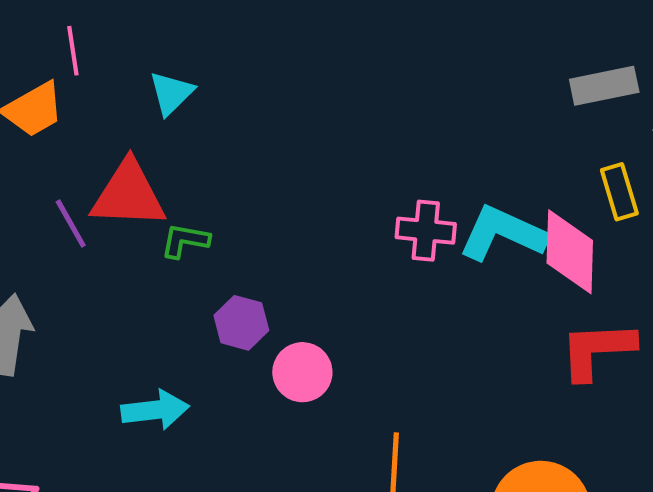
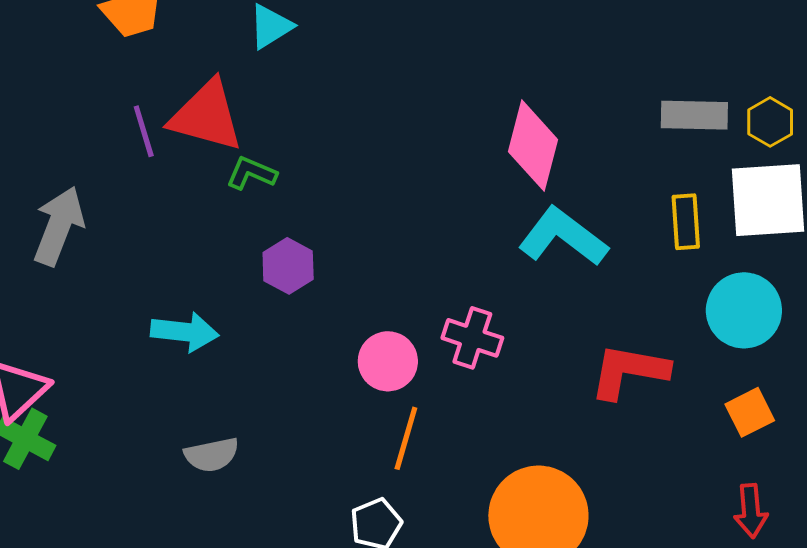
pink cross: (426, 231) -> (472, 338), moved
pink diamond: (570, 252) -> (533, 146), moved
pink circle: (302, 372) -> (388, 361), moved

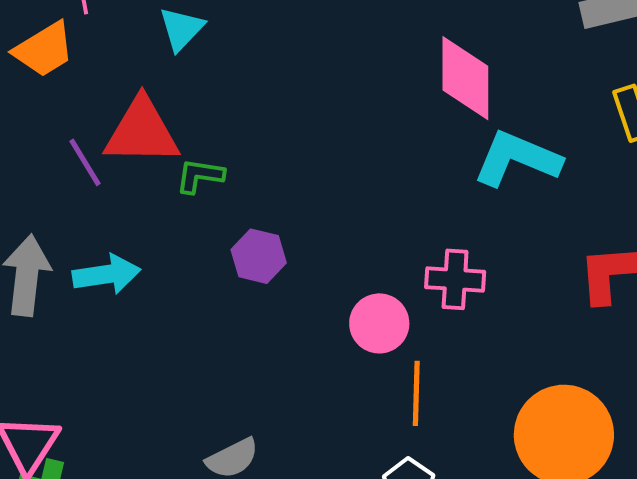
cyan arrow: (185, 332) -> (107, 274), moved

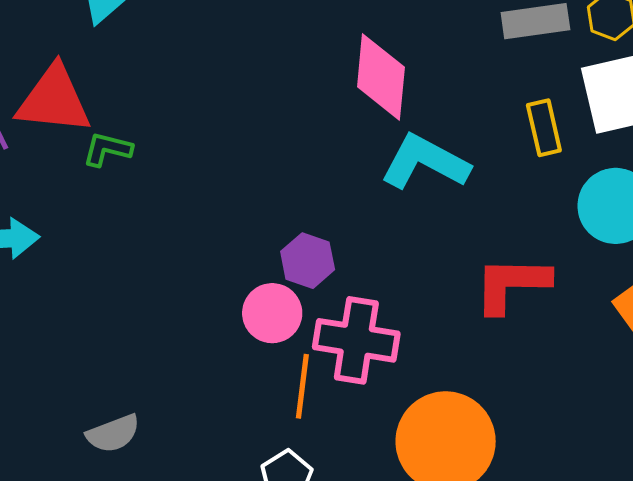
purple hexagon: (259, 256) -> (308, 261), moved
pink cross: (455, 279) -> (356, 340), moved, size x1.4

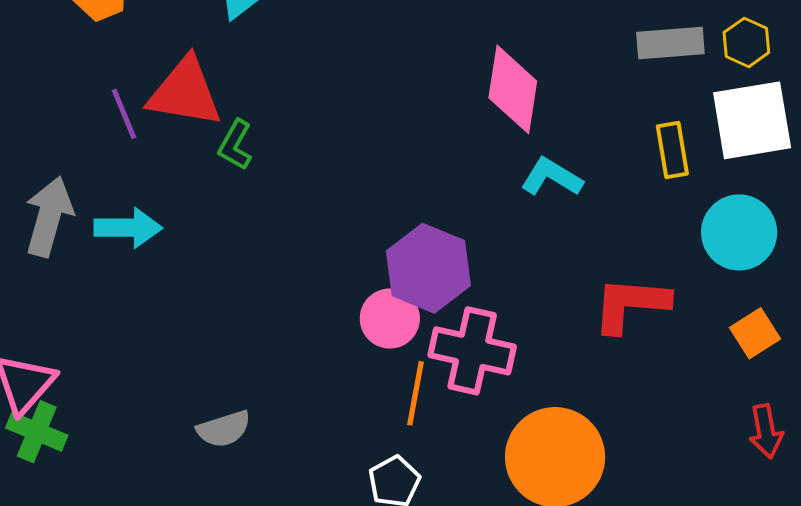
green L-shape: (107, 149) -> (235, 145), turned -78
cyan L-shape: (425, 162) -> (552, 177), size x0.7
purple hexagon: (308, 261) -> (428, 268), size x1.6

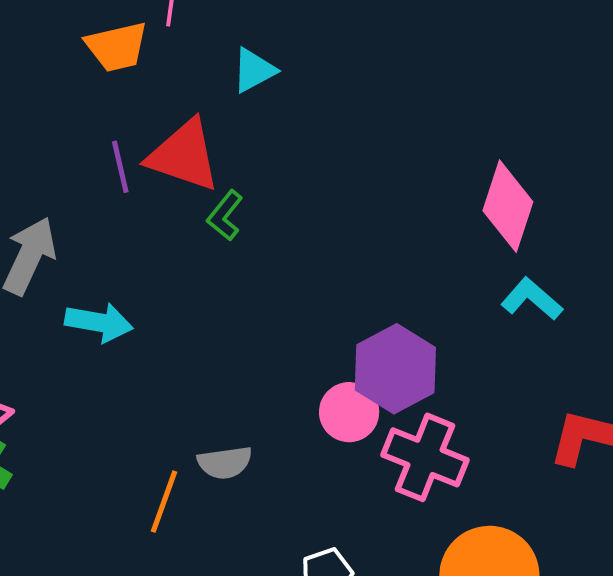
cyan arrow: (128, 228) -> (99, 322), moved
orange line: (415, 393) -> (164, 502), moved
gray semicircle: (224, 429) -> (225, 463), moved

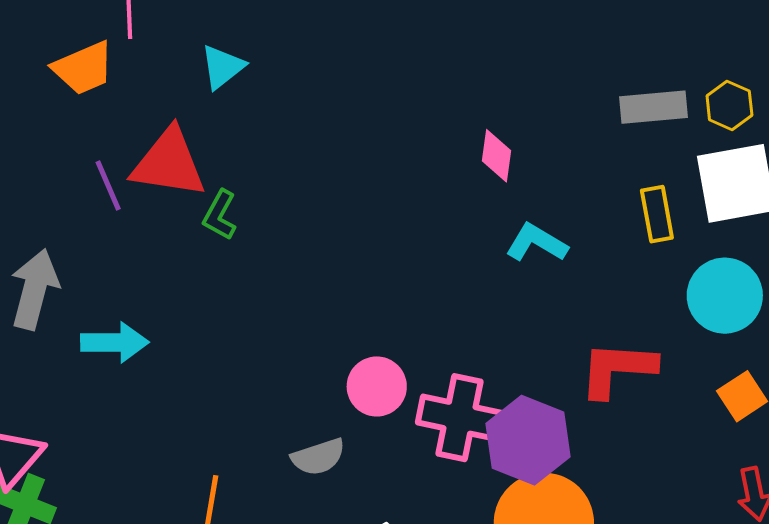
pink diamond: (508, 206) -> (497, 156), size x0.6
purple hexagon: (395, 369) -> (528, 440), moved
gray semicircle: (225, 463) -> (318, 457), moved

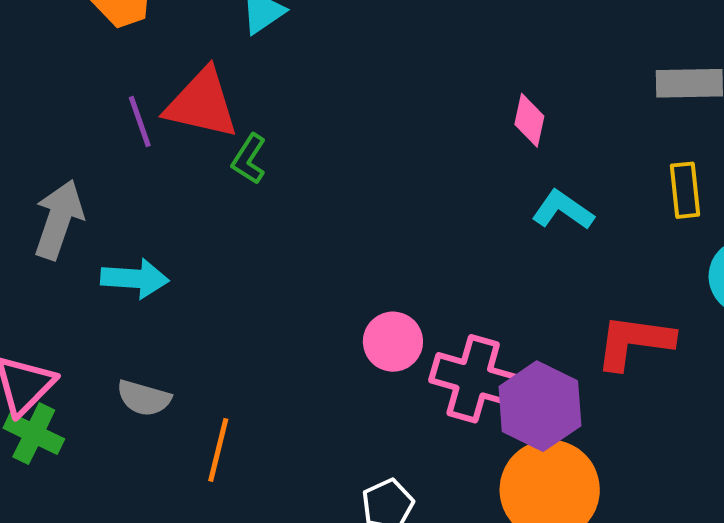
gray semicircle: (318, 457) -> (144, 398), moved, turned 30

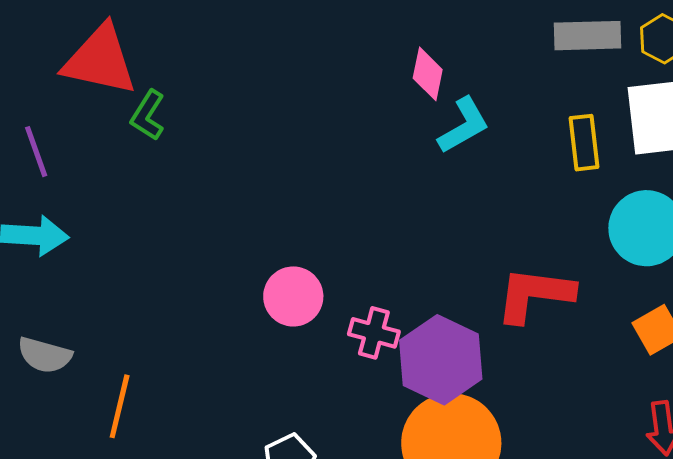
purple line: (140, 122) -> (36, 152), moved
cyan L-shape: (563, 210) -> (464, 125), moved, turned 116
pink cross: (473, 379) -> (374, 333), size x0.6

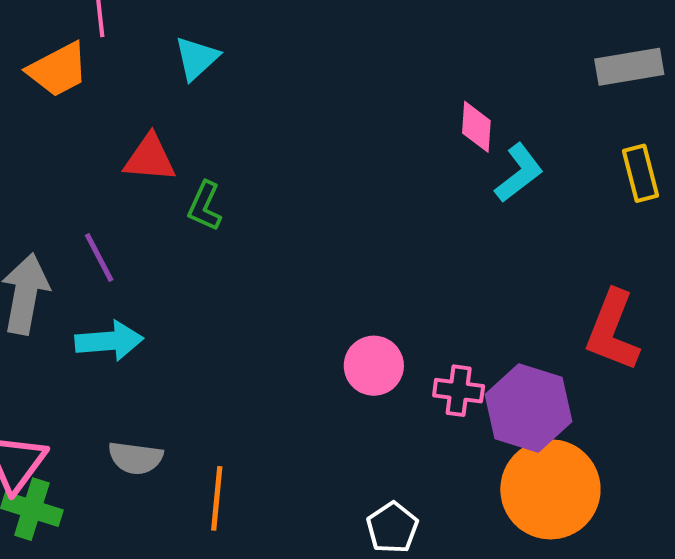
red triangle: (100, 60) -> (150, 158), size x0.7
red L-shape: (535, 295) -> (613, 331), turned -68

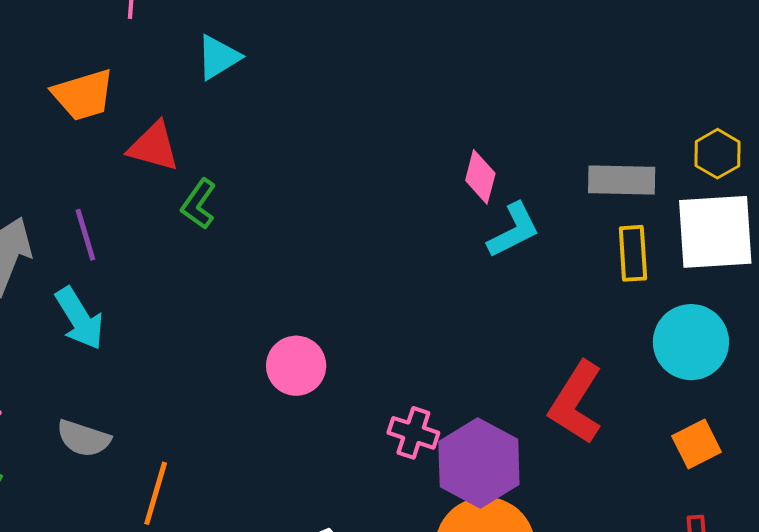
gray rectangle: (629, 67) -> (622, 180), moved
orange trapezoid: (58, 70) -> (83, 95), moved
cyan arrow: (109, 341) -> (80, 318), turned 52
pink circle: (374, 366) -> (296, 366), moved

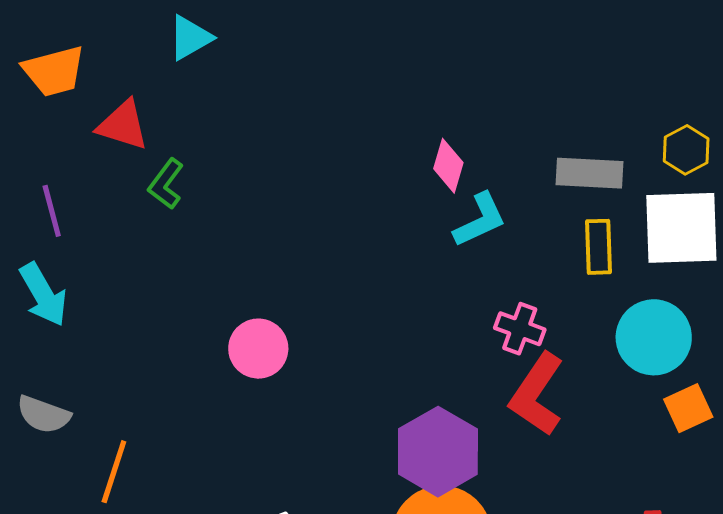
pink cross: (413, 433) -> (520, 329), moved
orange square: (697, 444) -> (688, 408), moved

